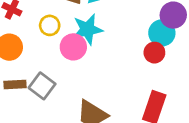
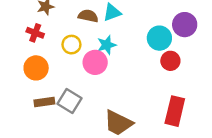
cyan star: (87, 29) -> (107, 45), size x0.7
cyan circle: (162, 33) -> (159, 38), moved

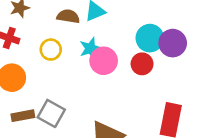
purple circle: (185, 25) -> (173, 43), moved
red circle: (170, 61) -> (142, 64), moved
pink circle: (95, 62) -> (104, 61), moved

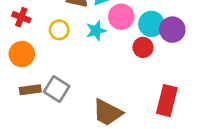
pink circle: (104, 61) -> (121, 17), moved

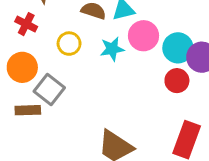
red circle: (143, 47) -> (177, 81), moved
gray square: (57, 89) -> (49, 89), moved

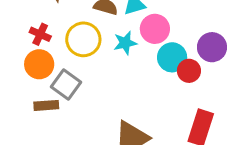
red cross: (26, 24) -> (40, 34), moved
yellow circle: (69, 44) -> (83, 39), size x1.5
cyan circle: (178, 48) -> (172, 57), moved

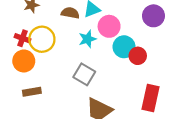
yellow circle: (83, 39) -> (42, 39), moved
purple circle: (212, 47) -> (153, 16), moved
gray square: (66, 85) -> (84, 74), moved

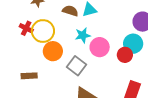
pink circle: (109, 26) -> (100, 47), moved
cyan circle: (124, 47) -> (133, 44), moved
orange circle: (24, 61) -> (53, 51), moved

